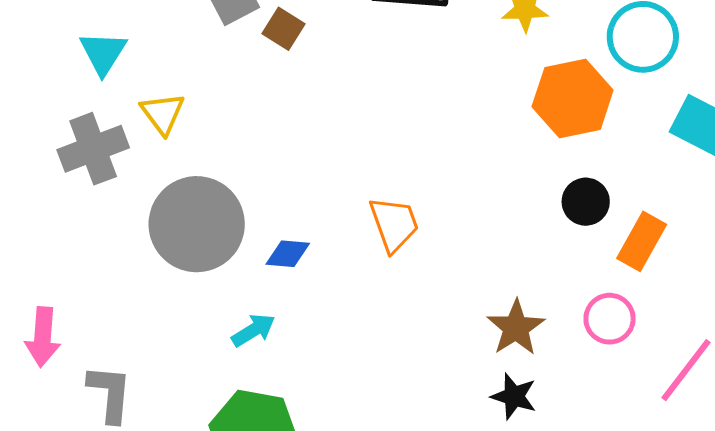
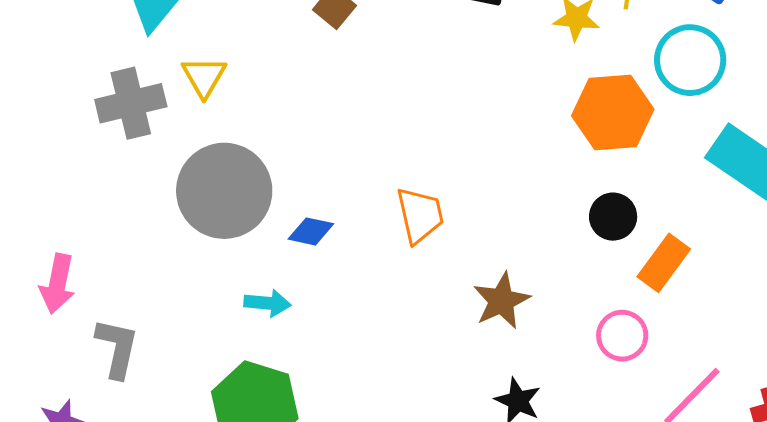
brown star: (516, 328) -> (501, 301), moved
cyan arrow: (253, 330) -> (267, 303), turned 30

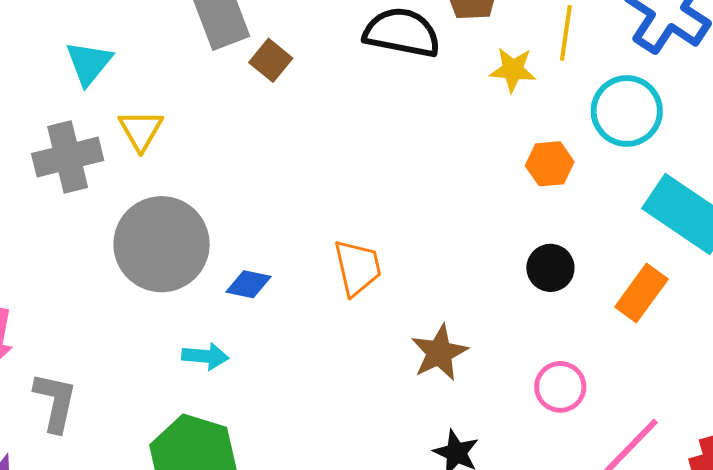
orange hexagon: (613, 113) -> (550, 164), size x0.6
orange rectangle: (664, 263) -> (641, 293), moved

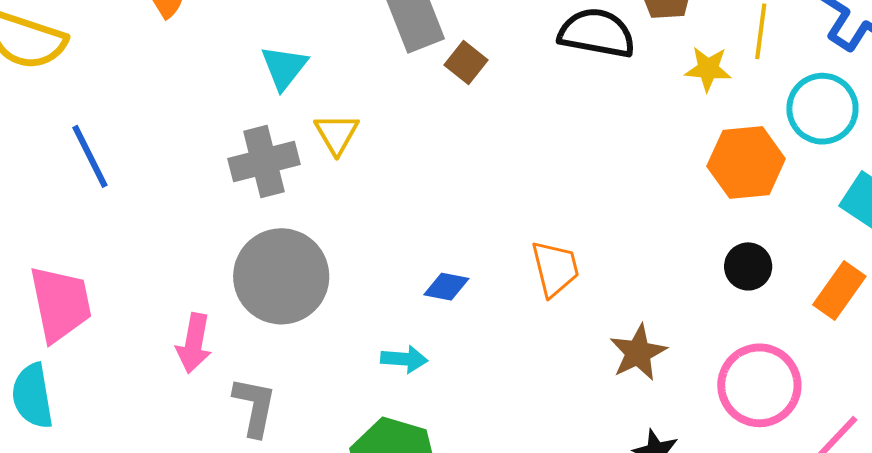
orange hexagon: (550, 164) -> (746, 162), size x1.6
gray circle: (162, 244) -> (281, 276), moved
pink circle: (560, 387) -> (759, 385), size x1.6

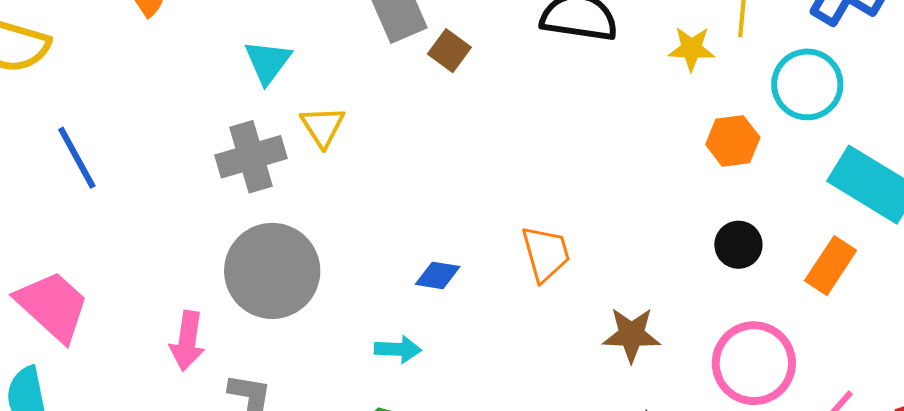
orange hexagon: (746, 162) -> (733, 141), size x0.7
pink trapezoid: (60, 304) -> (53, 306), turned -34
brown star: (638, 353) -> (631, 335), turned 30

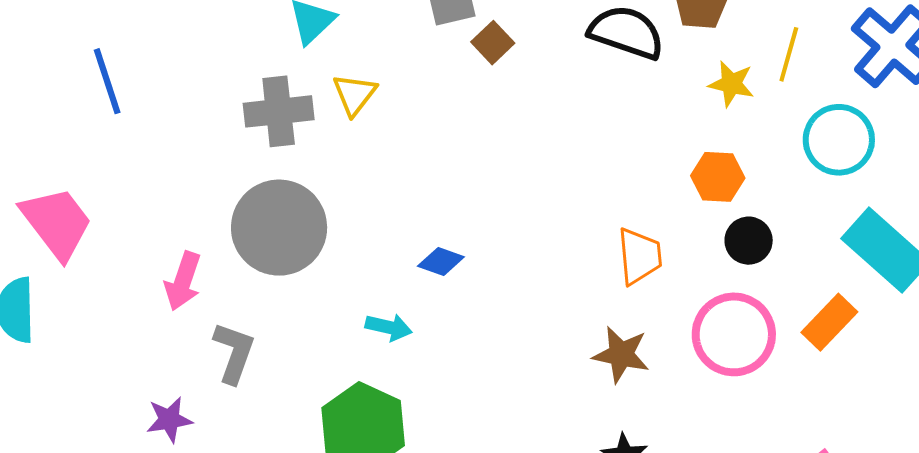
orange hexagon: (733, 141) -> (718, 177), moved
black circle: (738, 245) -> (749, 241), moved
orange trapezoid: (546, 254) -> (639, 256), moved
pink circle: (754, 363) -> (734, 334), moved

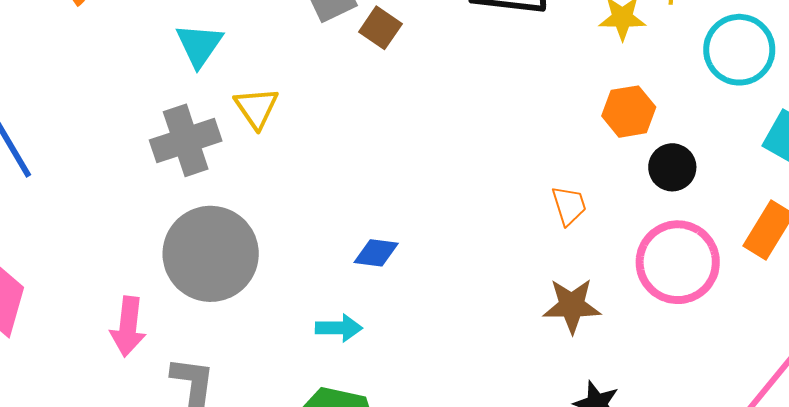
orange trapezoid: (639, 256) -> (569, 206), size x0.7

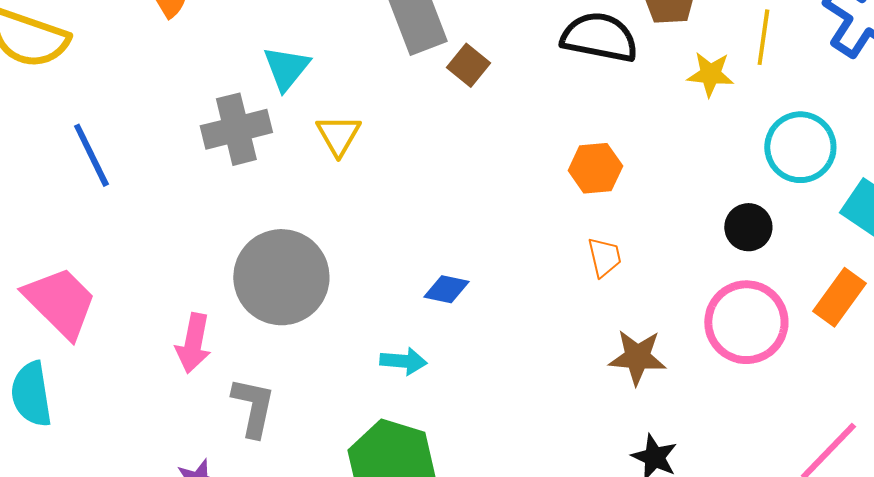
cyan circle: (739, 50) -> (800, 147), moved
orange hexagon: (629, 112) -> (595, 168), moved
gray cross: (186, 140) -> (236, 129), moved
orange trapezoid: (569, 206) -> (604, 257), moved

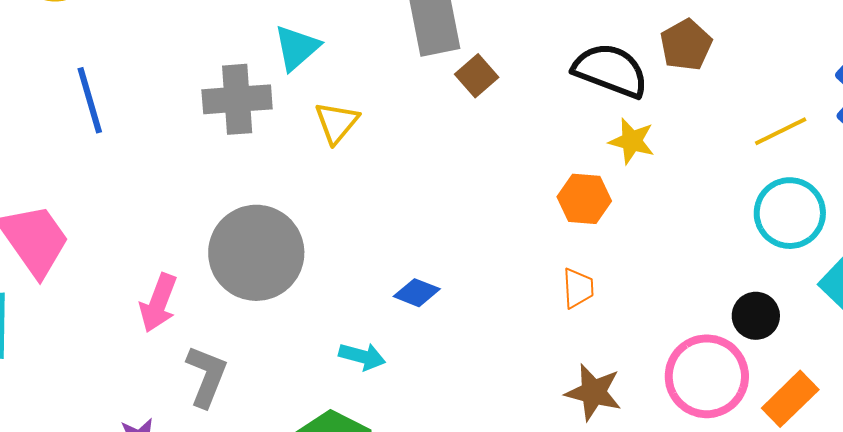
yellow line: (763, 37) -> (781, 131), moved, turned 46
yellow star: (710, 74) -> (632, 141), moved
black circle: (748, 227) -> (756, 316), moved
orange rectangle: (839, 297) -> (790, 399), moved

